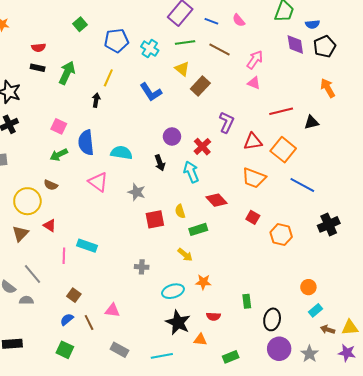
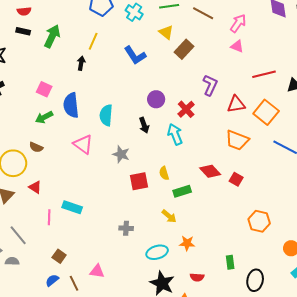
cyan semicircle: (121, 153) -> (106, 115), turned -95
red diamond: (216, 200) -> (210, 171), moved
orange hexagon: (281, 235) -> (259, 221), moved

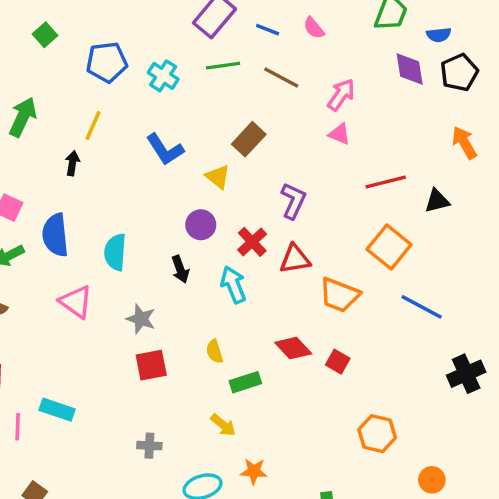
yellow triangle: (166, 32) -> (218, 177), moved
red triangle: (236, 104) -> (295, 259), moved
red square: (139, 181) -> (151, 365), moved

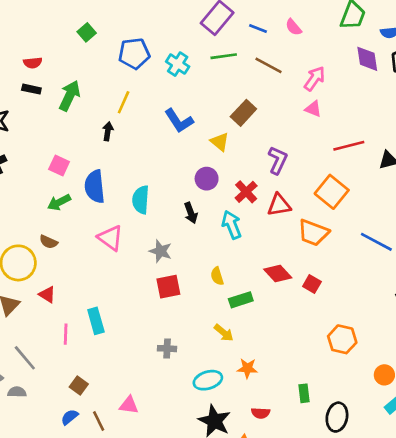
orange square: (389, 247) -> (332, 192), moved
cyan rectangle: (57, 410) -> (96, 321), turned 55

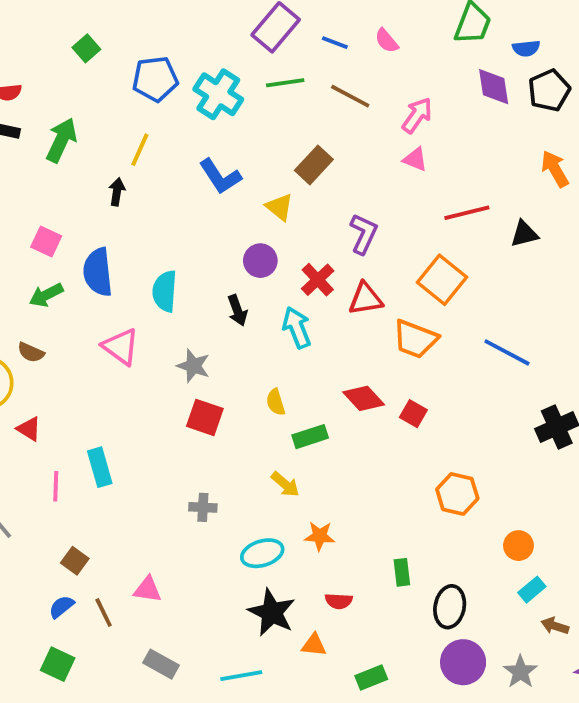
cyan cross: (178, 64) -> (218, 94), size x1.4
red square: (168, 287) -> (205, 417), turned 30

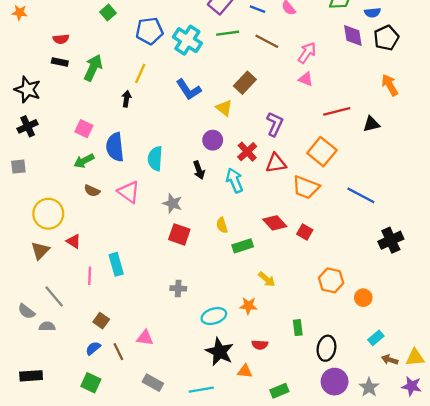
brown semicircle: (31, 352) -> (92, 191), moved
yellow arrow: (285, 484) -> (267, 279), moved
orange circle: (518, 546) -> (363, 298), moved

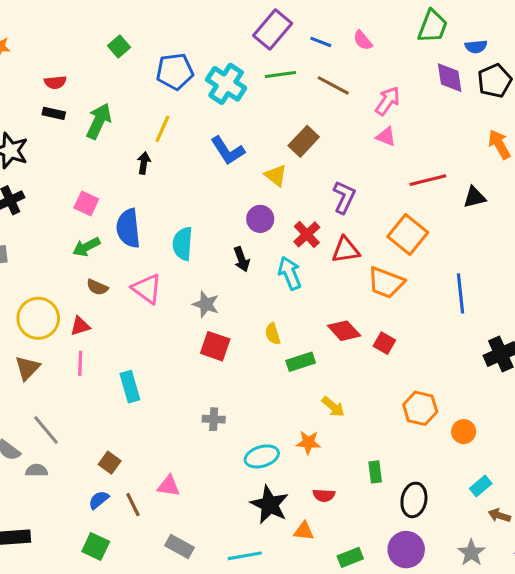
blue line: (361, 195) -> (461, 293), turned 56
red triangle: (74, 241) -> (80, 326), moved, turned -49
pink line: (90, 276) -> (80, 363), moved
purple circle: (335, 382) -> (406, 550), moved

